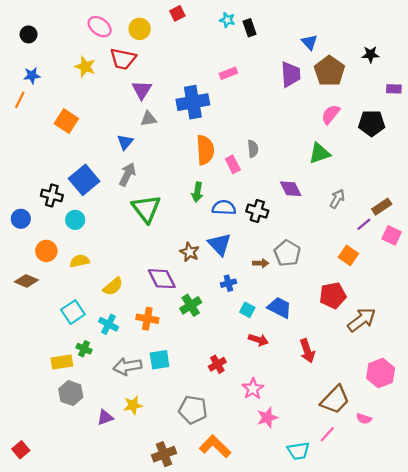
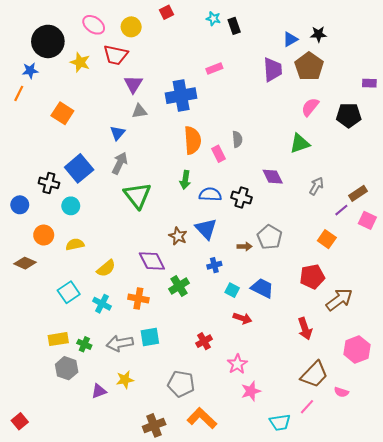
black circle: (29, 34) -> (48, 41), moved, size x2.0
blue triangle: (309, 42) -> (290, 39), turned 42
black star: (371, 54) -> (318, 34), moved
green cross: (84, 349) -> (84, 344), moved
red arrow: (307, 351) -> (305, 329), moved

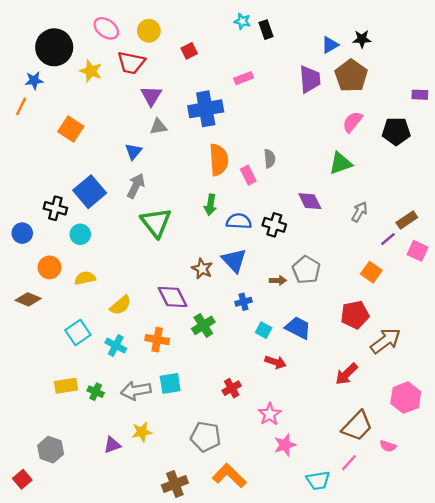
red square: (167, 12) -> (189, 51), moved
red arrow: (305, 329) -> (346, 374), turned 65
gray hexagon: (67, 368) -> (51, 450), moved

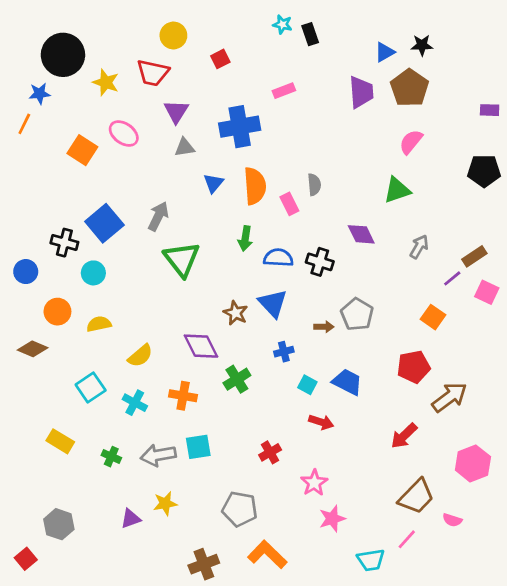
pink ellipse: (106, 28) -> (124, 134), moved
black pentagon: (396, 131) -> (484, 171), moved
blue triangle: (133, 151) -> (213, 183), moved
yellow rectangle: (66, 386) -> (60, 441), moved, turned 40

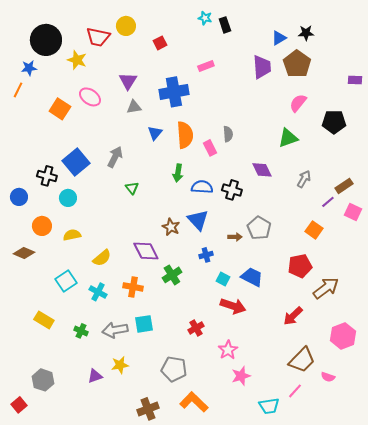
red trapezoid: (153, 73) -> (98, 37), moved
black pentagon: (484, 171) -> (334, 122), moved
green triangle: (182, 259) -> (132, 188), size x0.5
red arrow: (321, 422) -> (233, 306), size x1.4

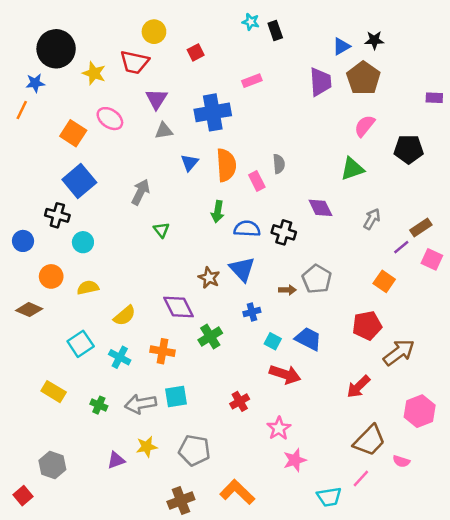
red trapezoid: (98, 37) -> (134, 62), moved
blue square: (76, 162) -> (79, 181), moved
gray pentagon: (174, 369) -> (194, 450), moved

